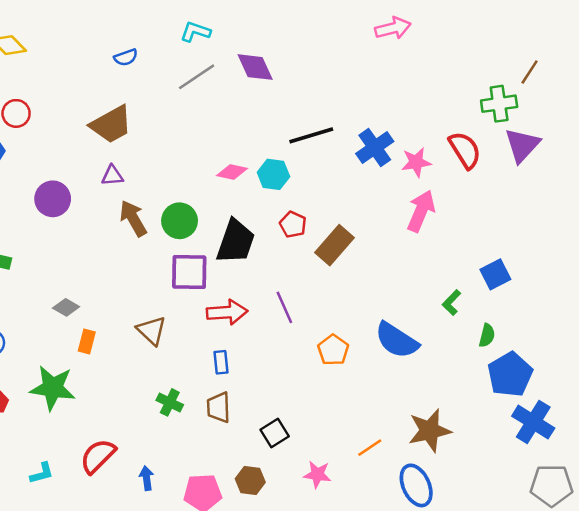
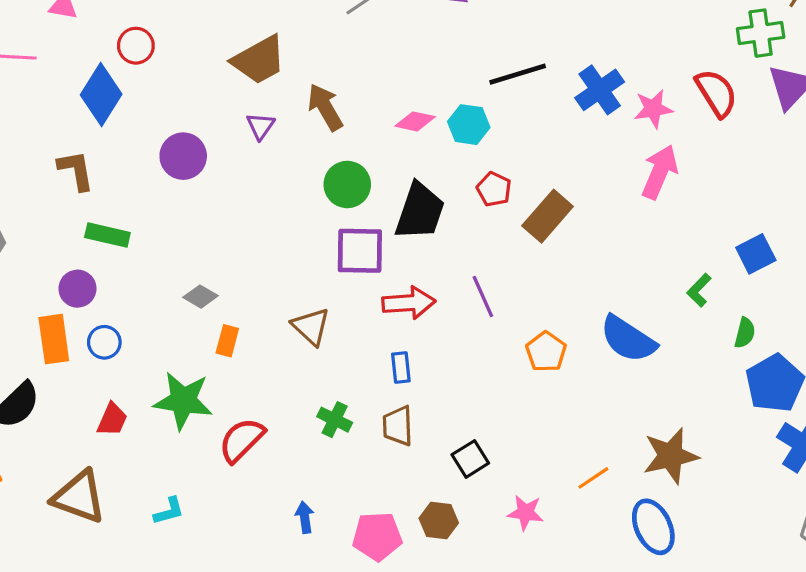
purple triangle: (112, 176) -> (260, 126), turned -50
brown arrow: (133, 218) -> (325, 107), moved
red semicircle: (98, 456) -> (242, 440), moved

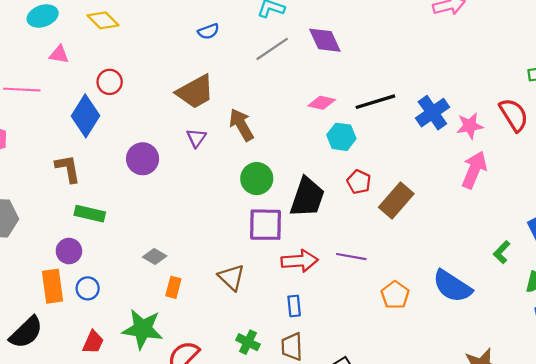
pink diamond: (415, 121) -> (322, 103), moved
purple line: (483, 297) -> (351, 257), turned -56

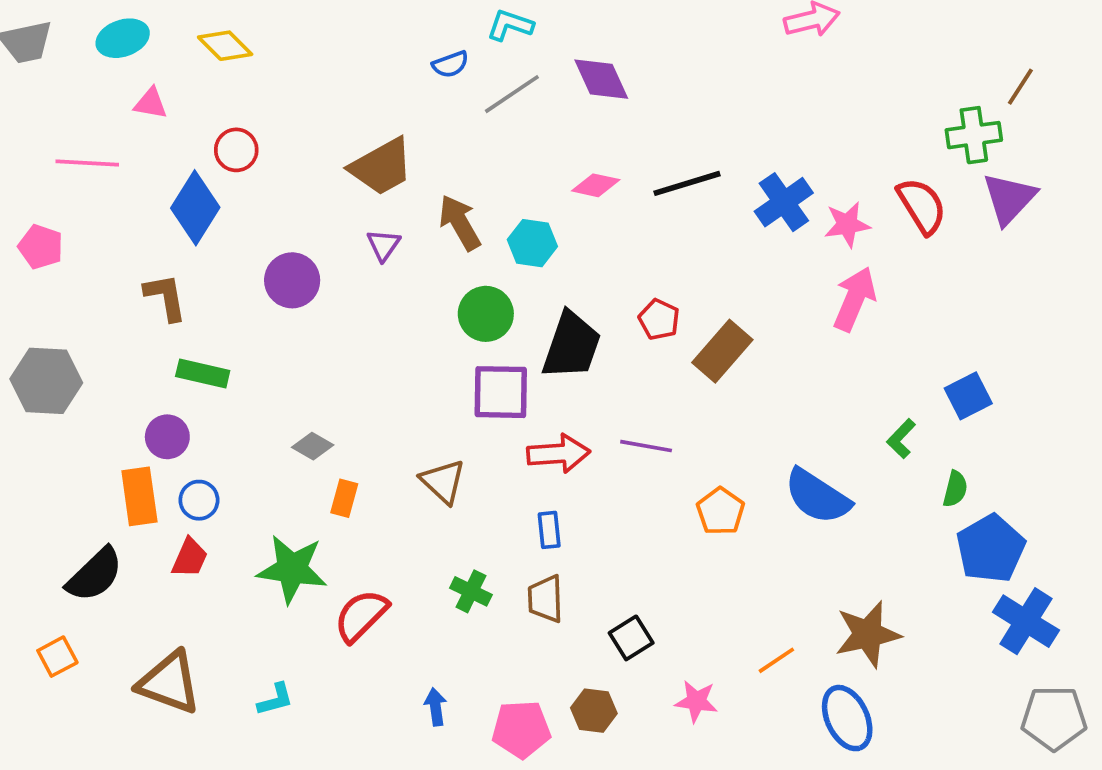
blue semicircle: (208, 31) -> (450, 64), moved
cyan hexagon: (341, 137) -> (532, 243), moved
red trapezoid: (93, 342) -> (190, 558), moved

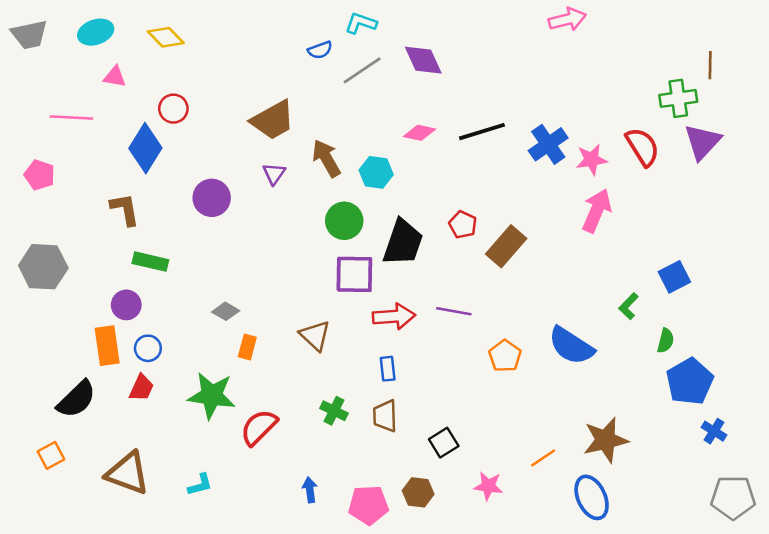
brown line: (1020, 87) -> (710, 65), turned -32
blue cross: (1026, 621) -> (714, 431), size x0.6

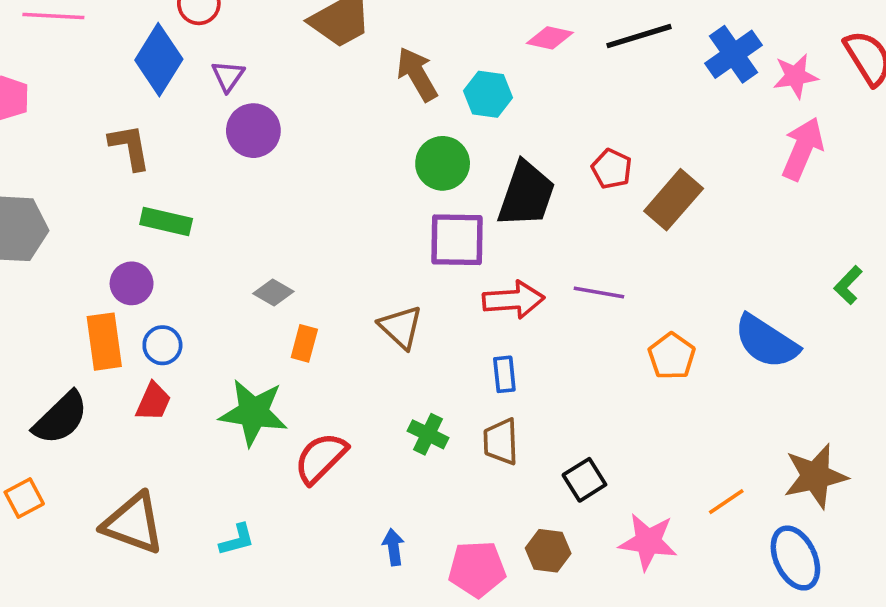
purple triangle: (274, 174) -> (228, 76), moved
pink star: (488, 486) -> (648, 542), size x1.4

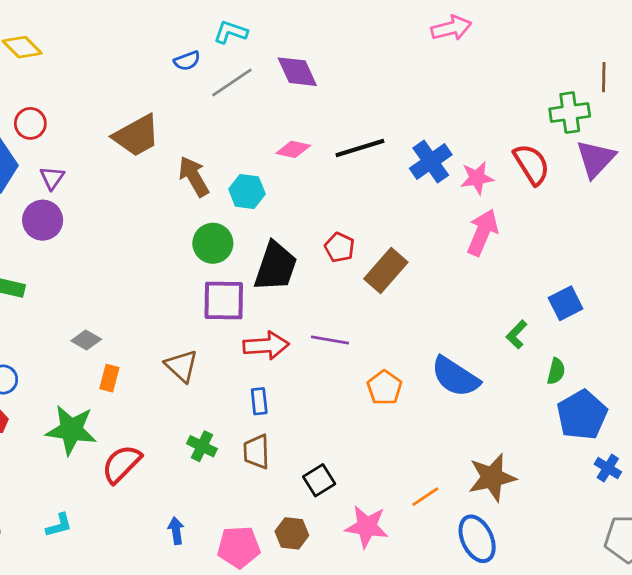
purple circle: (253, 131) -> (43, 220), moved

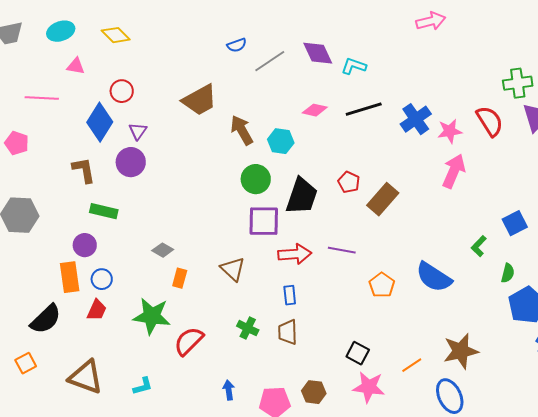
cyan L-shape: (231, 32) -> (354, 66), moved
black square: (319, 480) -> (358, 353), moved, turned -30

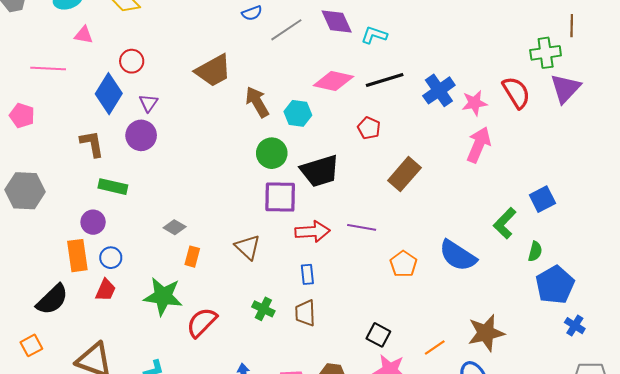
pink diamond: (315, 110) -> (333, 81), size x1.5
red pentagon: (349, 182) -> (369, 128), moved
black trapezoid: (302, 196) -> (320, 171), turned 54
green L-shape: (479, 246) -> (505, 223), size x1.4

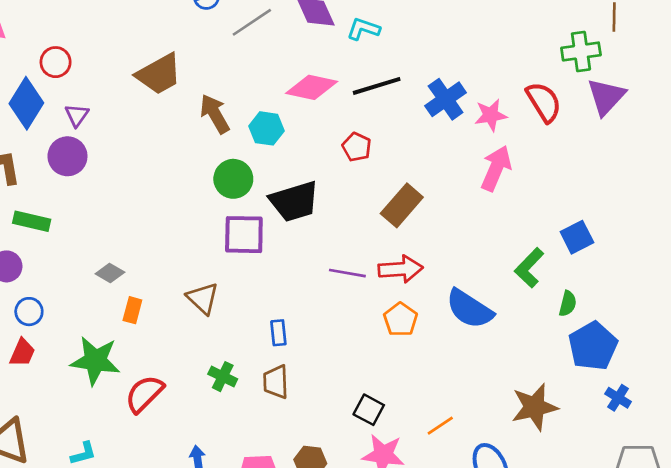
red arrow: (312, 232) -> (400, 269), moved
brown star: (486, 333) -> (535, 407), moved

